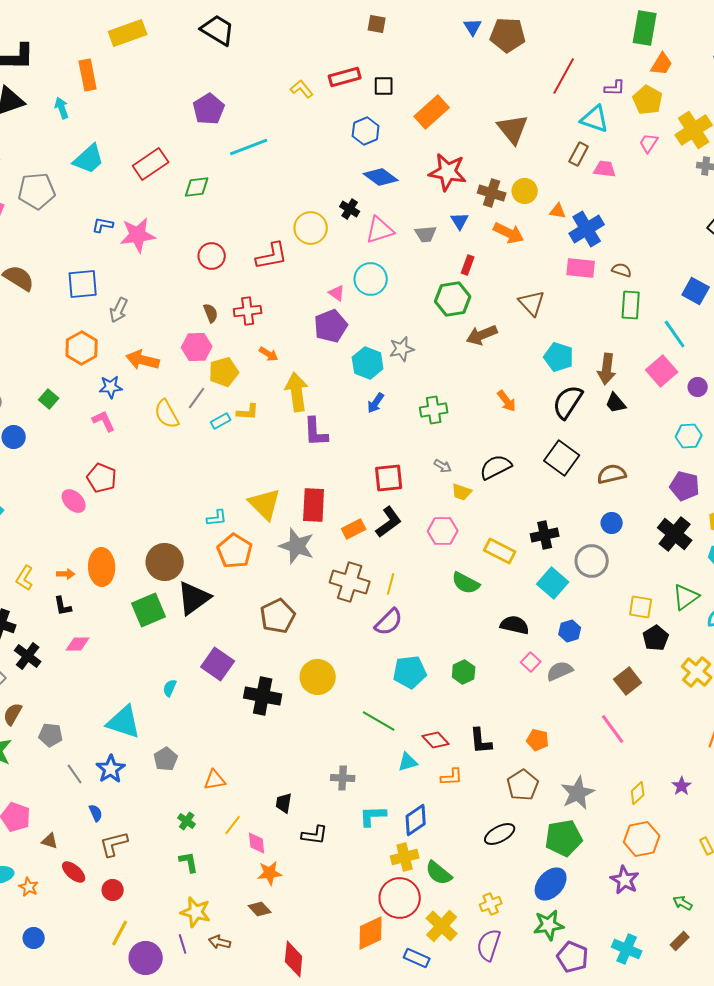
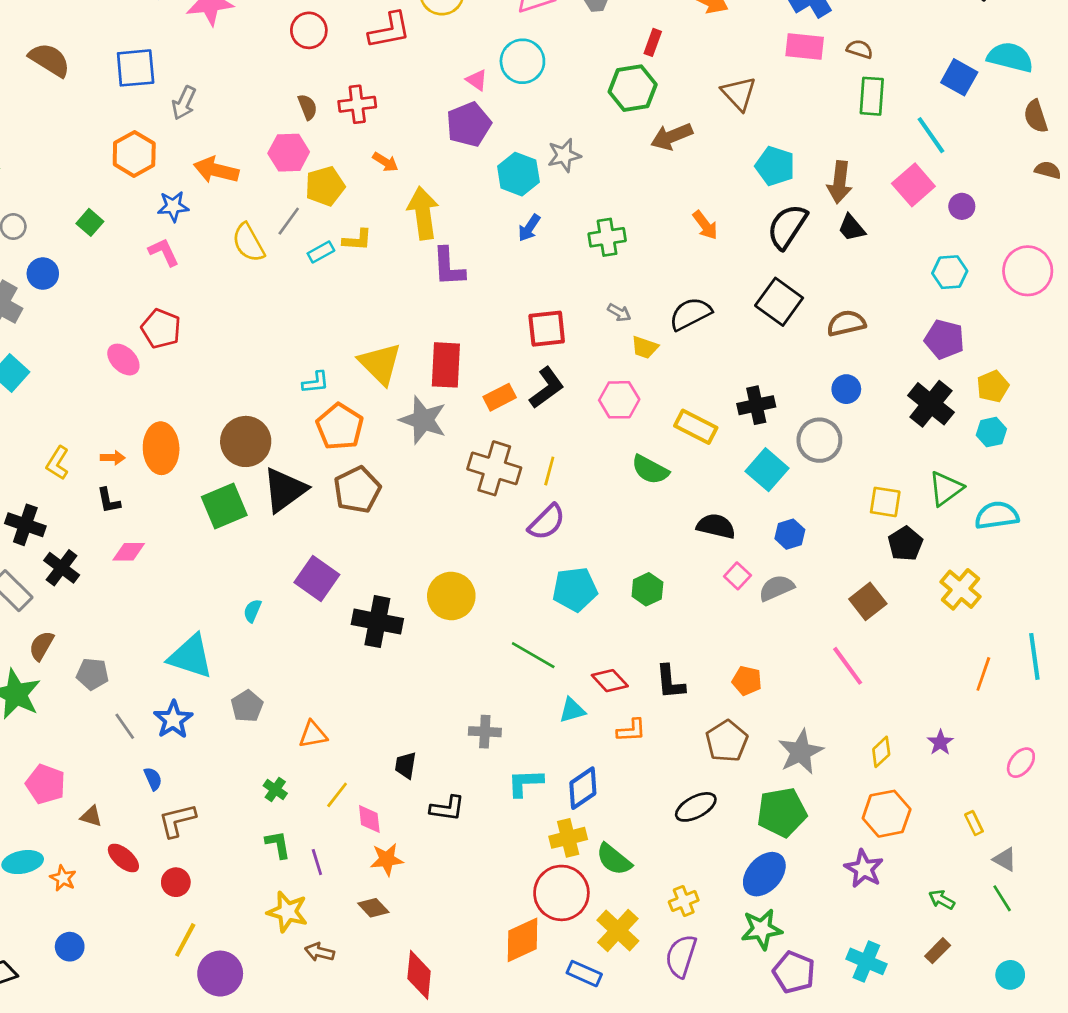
brown pentagon: (278, 616) -> (357, 490), moved
purple line: (183, 944) -> (317, 862), moved

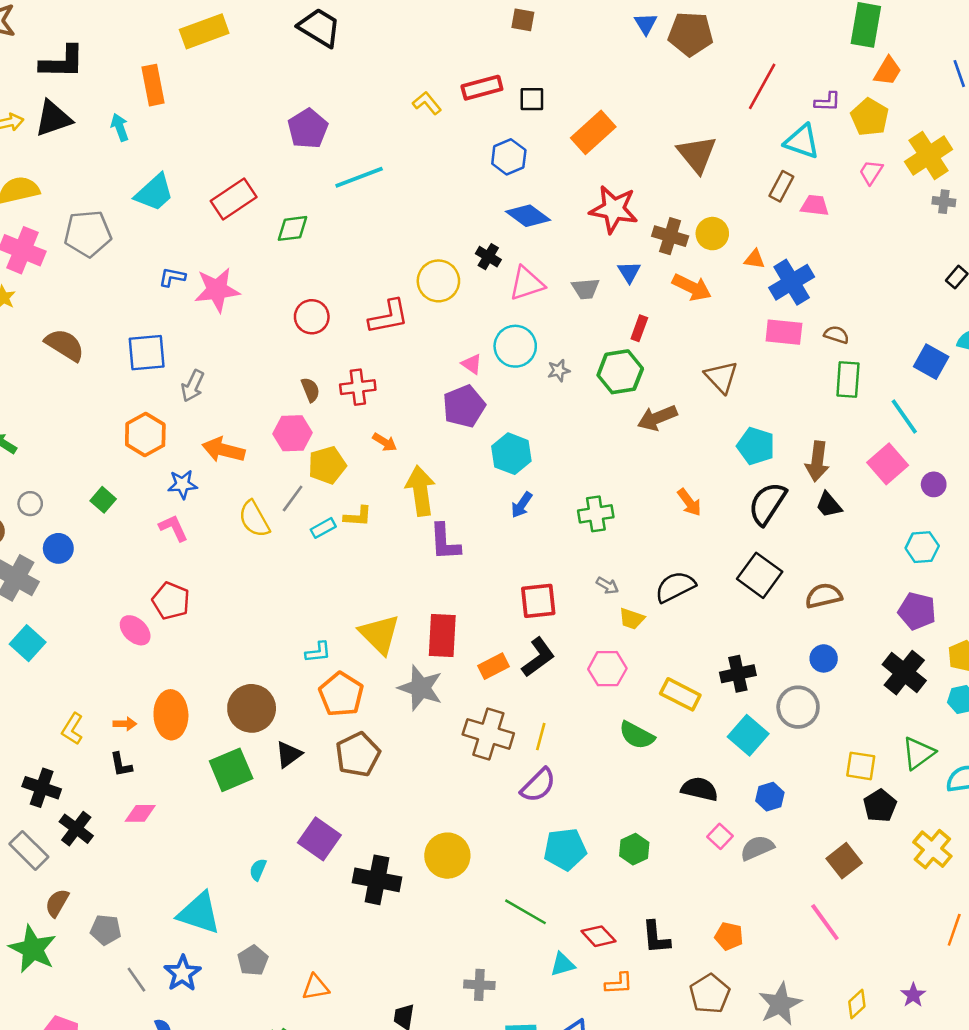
gray star: (564, 155) -> (559, 371), moved, size x0.7
black triangle: (285, 490) -> (289, 754), size x0.6

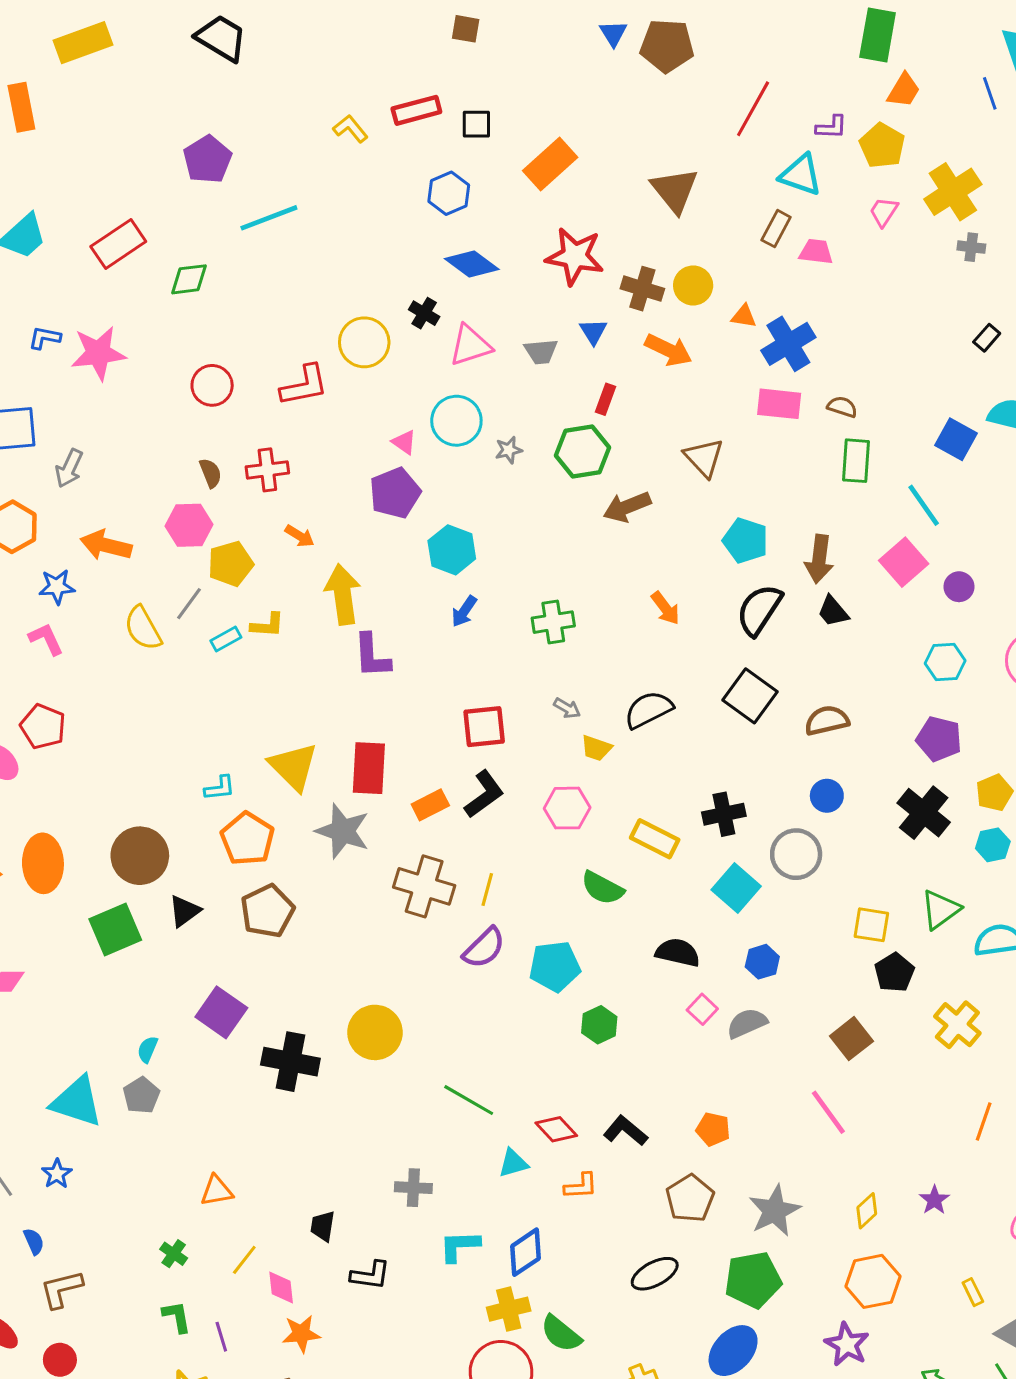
cyan pentagon: (565, 849) -> (555, 966), moved
black L-shape: (656, 937) -> (625, 1131), turned 135
gray pentagon: (253, 960) -> (141, 1095), moved
blue star: (182, 973) -> (57, 1174), size x0.7

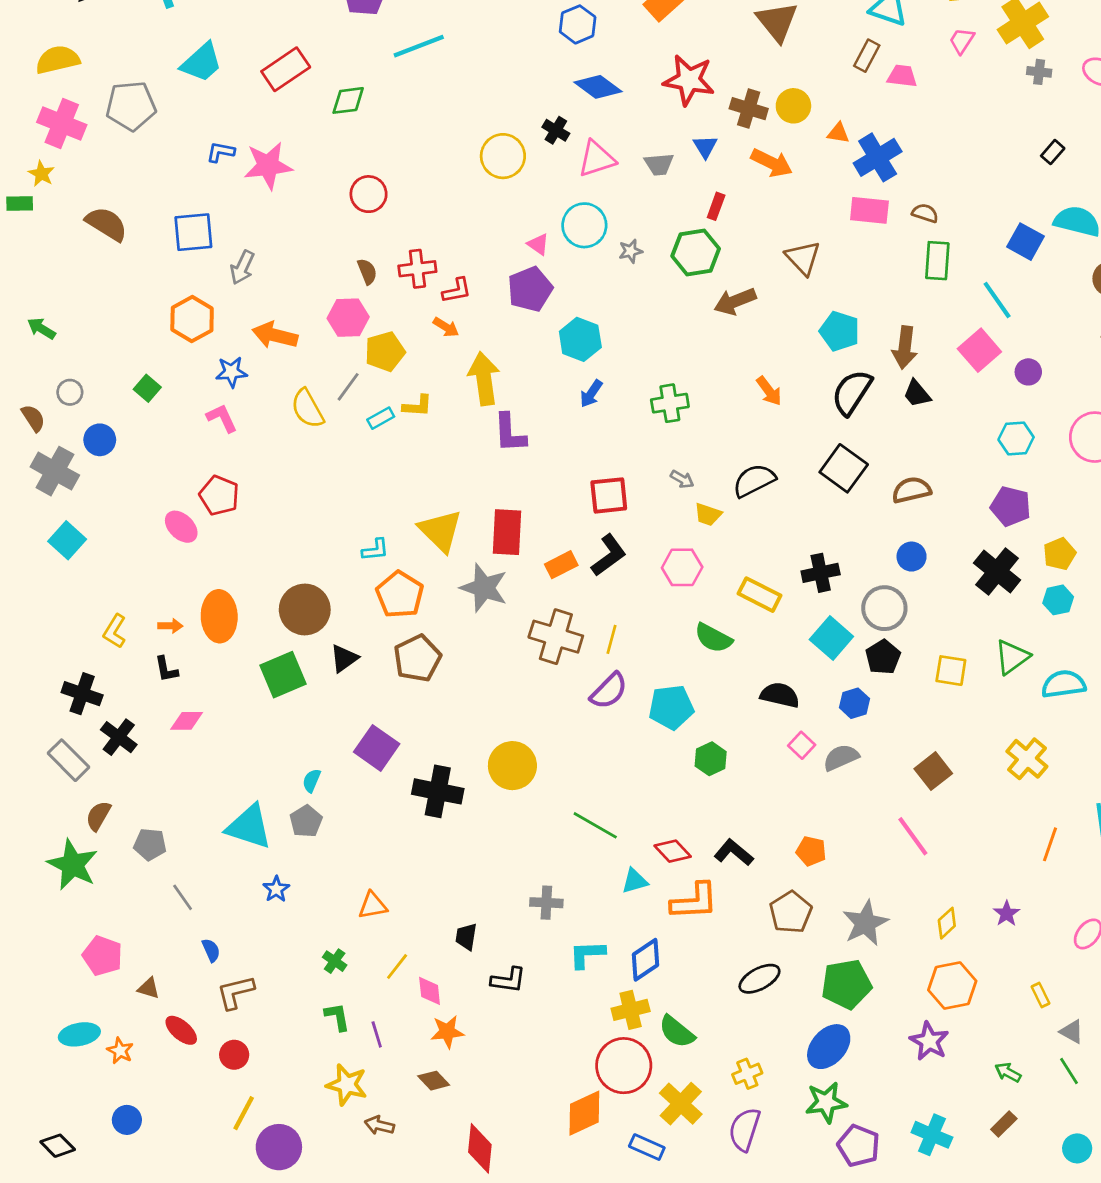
red L-shape: (304, 385) -> (457, 290), moved, size x0.7
black pentagon: (894, 972) -> (883, 657), moved
blue star: (57, 1174) -> (276, 889), moved
orange L-shape: (581, 1186) -> (694, 901), size x1.6

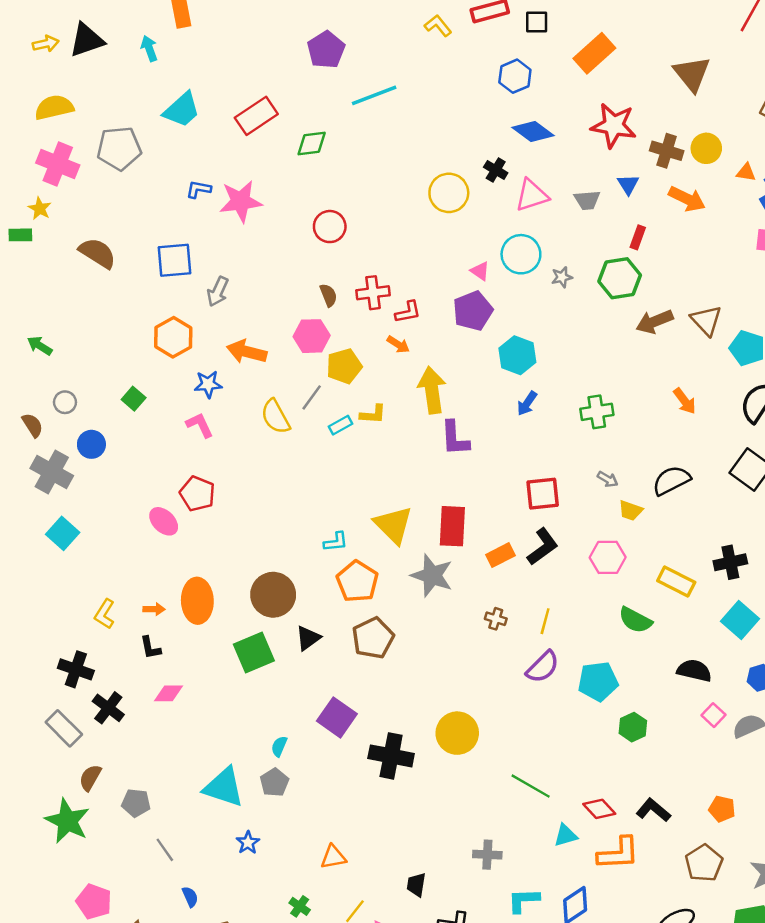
brown triangle: (803, 258) -> (706, 320), moved
brown cross: (556, 637) -> (496, 619), size x0.5

